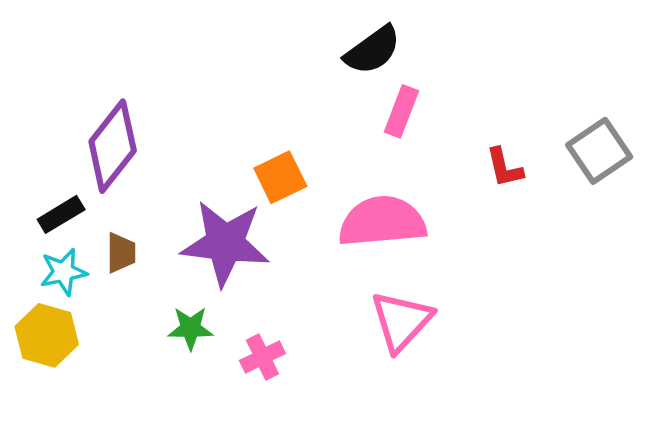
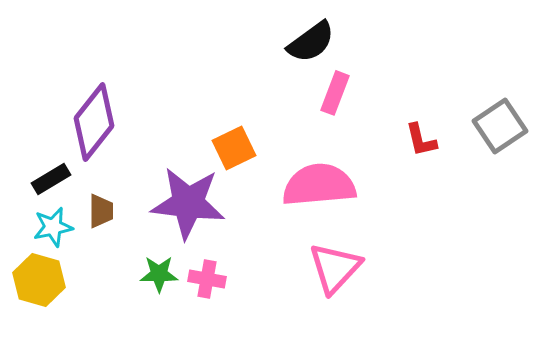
pink cross: (262, 357) -> (207, 279), moved, turned 36

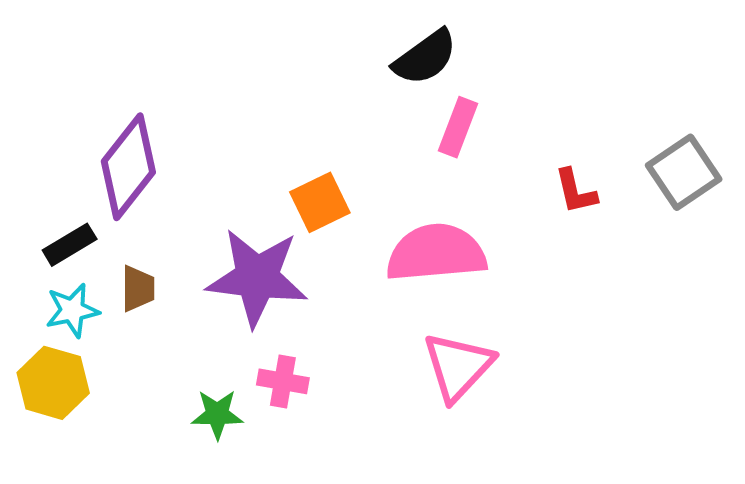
green star: (159, 274) -> (217, 414), moved

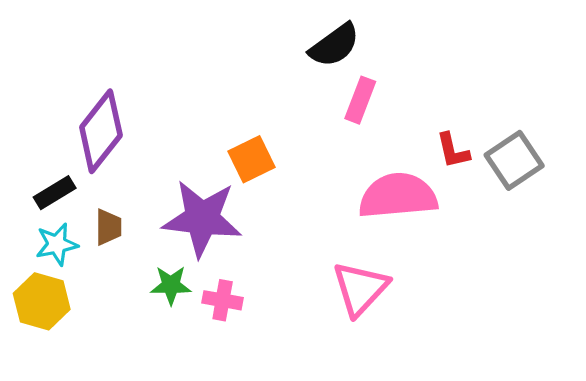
gray square: (684, 172) -> (514, 160), moved
pink semicircle: (436, 253) -> (398, 196), moved
green star: (217, 414) -> (171, 285), moved

